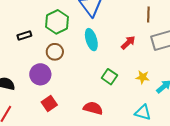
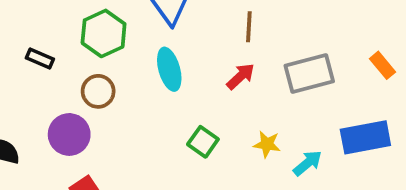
brown line: (148, 14) -> (249, 27), moved
black rectangle: (24, 35) -> (40, 59), turned 40

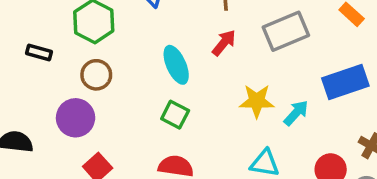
cyan ellipse: (169, 69) -> (176, 65), moved
green square: (203, 142) -> (175, 115), moved
yellow star: (267, 144) -> (257, 101), size x1.4

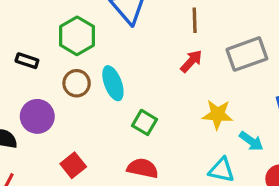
cyan ellipse: (176, 65) -> (113, 83), moved
cyan arrow: (296, 113) -> (251, 141), moved, turned 80
purple circle: (76, 118) -> (37, 116), moved

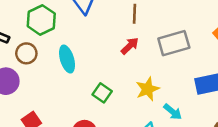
brown circle: (77, 83) -> (26, 53), moved
yellow star: (218, 114) -> (148, 89), turned -30
green square: (144, 122) -> (102, 93), moved

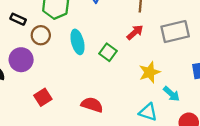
green square: (102, 93) -> (108, 52), moved

